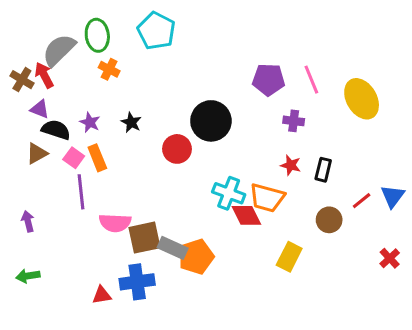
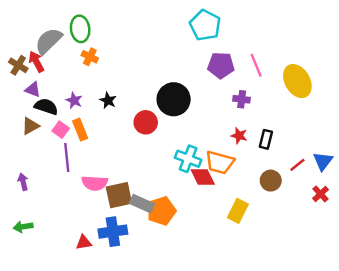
cyan pentagon: (156, 31) -> (205, 25), moved
red cross: (390, 258) -> (320, 194), moved

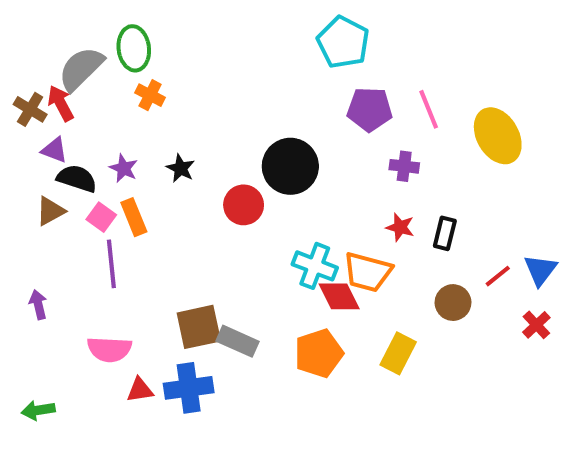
pink semicircle: (95, 183) -> (109, 349), moved
orange pentagon: (161, 211) -> (319, 353), moved
green arrow: (23, 227) -> (38, 410), moved
red triangle: (84, 242) -> (140, 390), moved

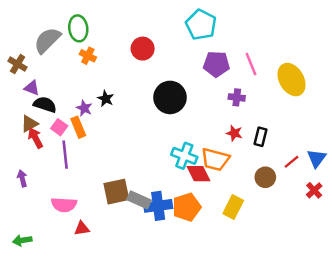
red arrow: (61, 103) -> (35, 138), moved
purple star: (124, 168) -> (84, 108), moved
red circle: (244, 205) -> (143, 49), moved
blue cross: (189, 388) -> (158, 206), moved

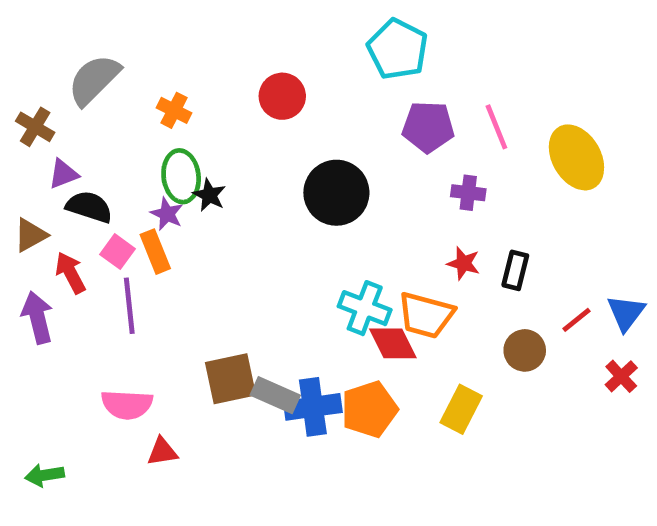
green ellipse: (78, 28) -> (181, 176), moved
purple triangle: (32, 88) -> (63, 174), turned -42
brown triangle: (29, 124) -> (30, 235), moved
purple arrow: (22, 178) -> (37, 317), moved, size x1.5

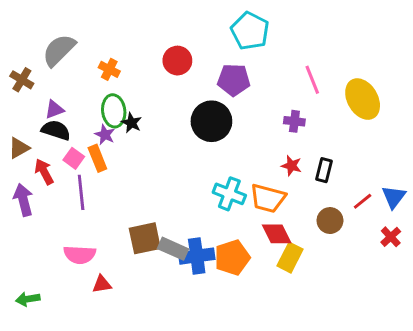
purple pentagon: (428, 127) -> (234, 80), moved
purple triangle: (63, 174) -> (54, 109), moved
red diamond: (393, 343) -> (277, 234), moved

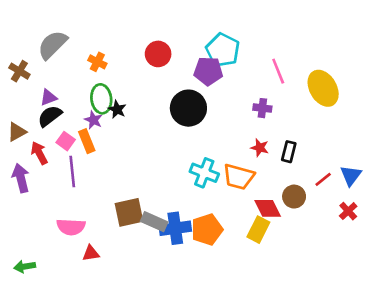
cyan pentagon: (250, 31) -> (223, 50), moved
black semicircle: (56, 130) -> (50, 116), turned -55
red diamond: (277, 234) -> (268, 208), moved

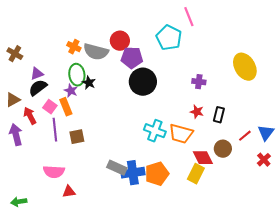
gray semicircle: (52, 45) -> (96, 52), moved, turned -120
purple pentagon: (208, 71) -> (132, 58), moved
pink line: (278, 71) -> (189, 17), moved
brown square: (129, 212) -> (77, 137), moved, size x0.7

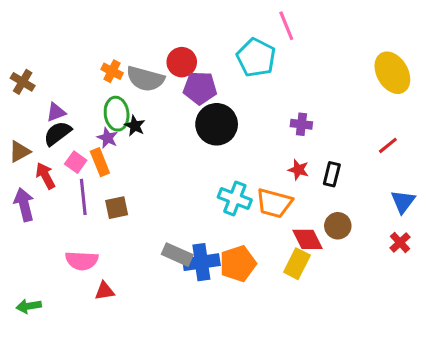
yellow ellipse: (245, 67) -> (392, 73), moved
red line: (245, 136) -> (388, 145), moved

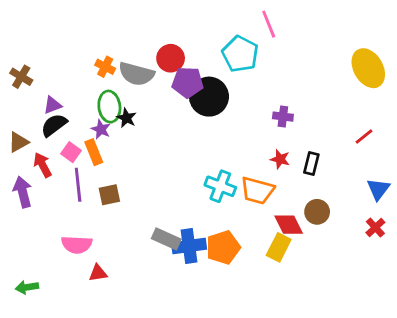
black circle: (217, 124) -> (209, 97), moved

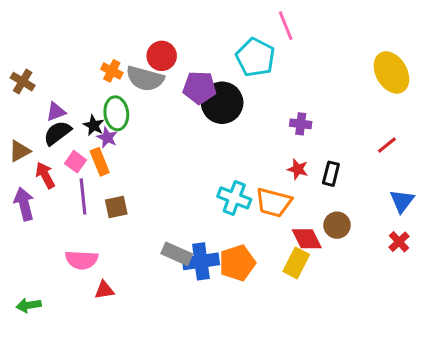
red circle: (171, 58) -> (162, 56), moved
black star: (126, 118) -> (94, 125), moved

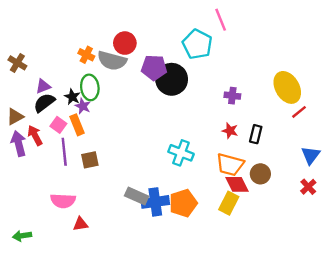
yellow ellipse: (391, 72) -> (287, 87), moved
orange trapezoid: (274, 202) -> (230, 165), moved
purple arrow: (24, 204) -> (19, 144), moved

